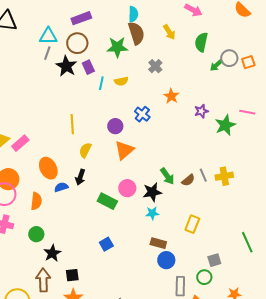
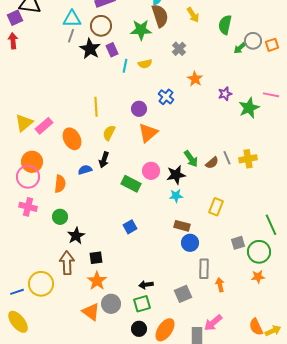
orange ellipse: (48, 168) -> (72, 139), moved
green circle: (204, 277) -> (259, 252), moved, size x1.5

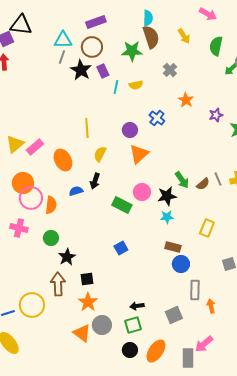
pink circle: (28, 177) -> (31, 198), moved

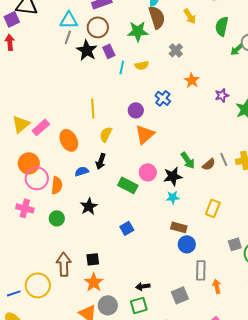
black star: (67, 257) -> (89, 206), moved

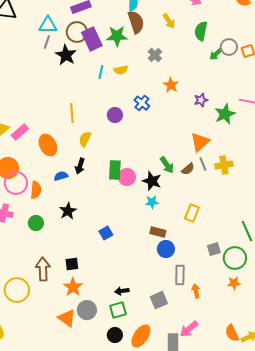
purple rectangle: (109, 51) -> (92, 39), moved, size x1.6
orange triangle: (145, 134) -> (200, 142), moved
black star: (173, 176) -> (152, 181), turned 30
green rectangle: (128, 185) -> (115, 170), moved, turned 66

